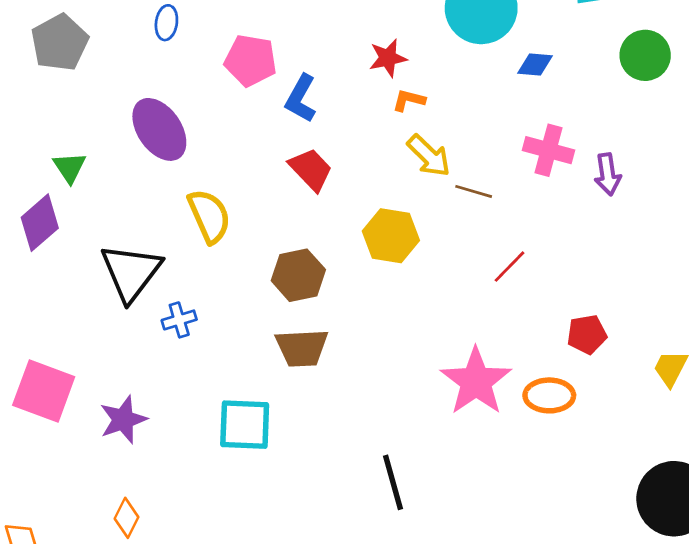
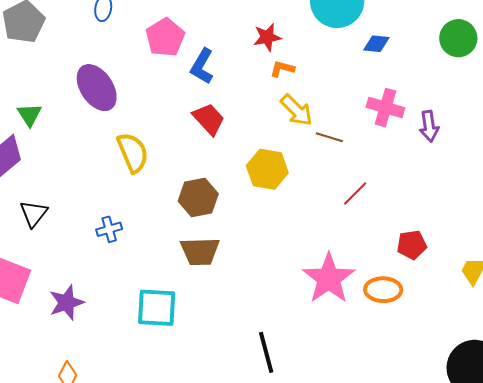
pink pentagon: (250, 60) -> (165, 37), turned 30
black triangle: (131, 272) -> (34, 214), moved, size x0.6

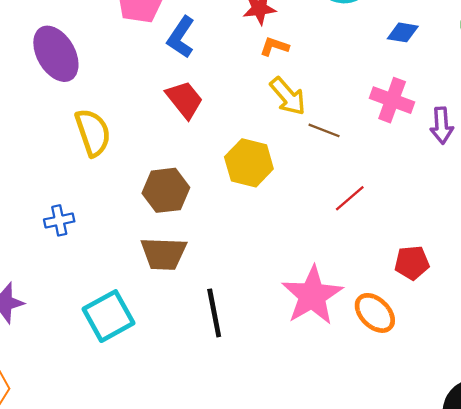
blue diamond: (376, 44) -> (403, 32), moved
orange ellipse: (383, 290) -> (375, 313), turned 39
cyan square: (157, 308) -> (108, 316), turned -36
black line: (266, 352) -> (214, 313), moved

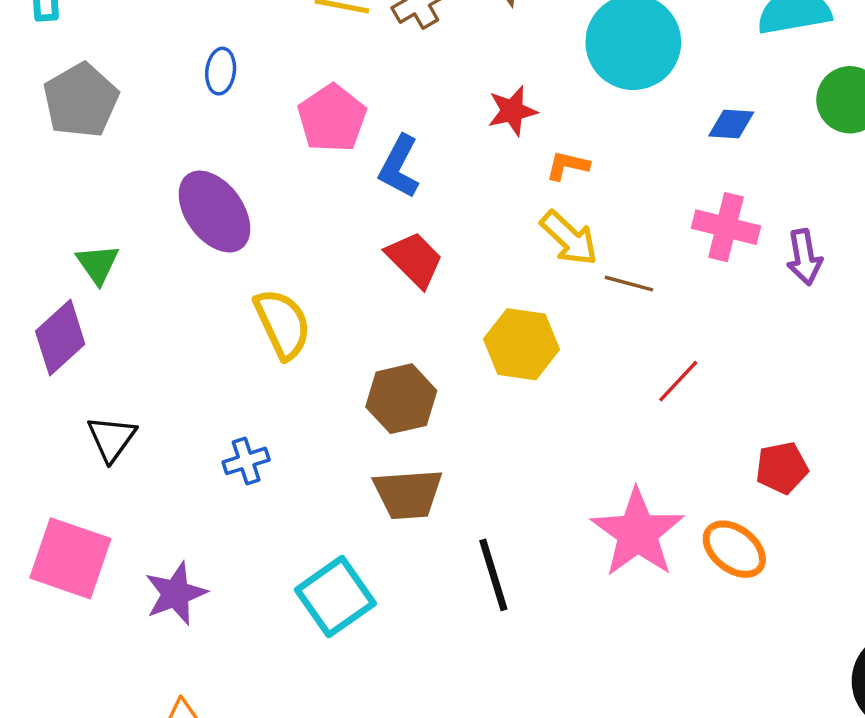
orange L-shape: (274, 47) -> (567, 166), moved

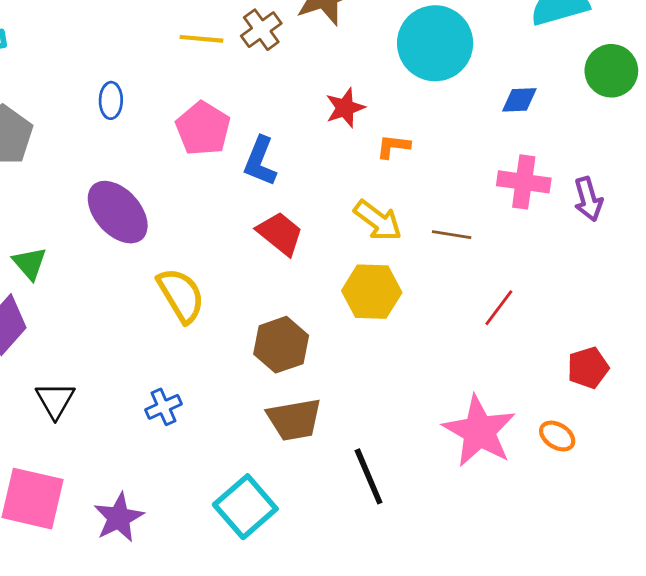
yellow arrow: (569, 238) -> (378, 221), moved
orange ellipse: (734, 549) -> (557, 436), size x0.7

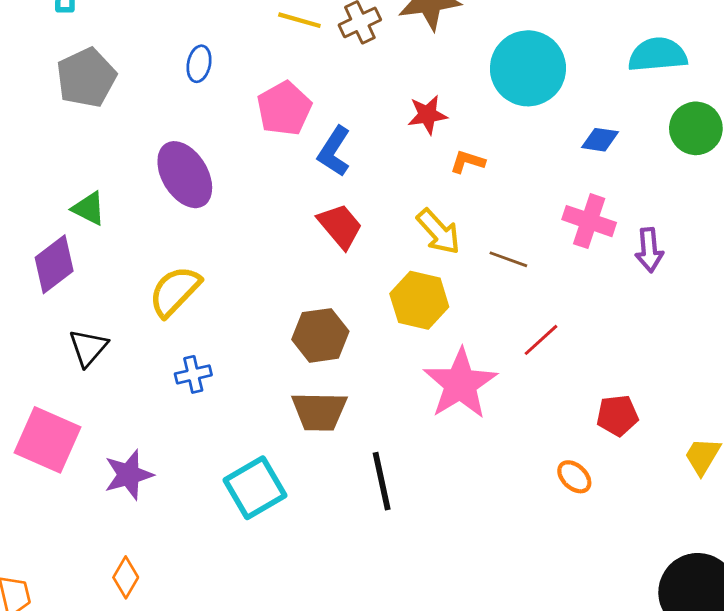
green triangle: (30, 263) -> (89, 208), turned -33
yellow semicircle: (181, 295) -> (175, 291), moved, turned -116
pink star: (479, 431) -> (460, 384), moved

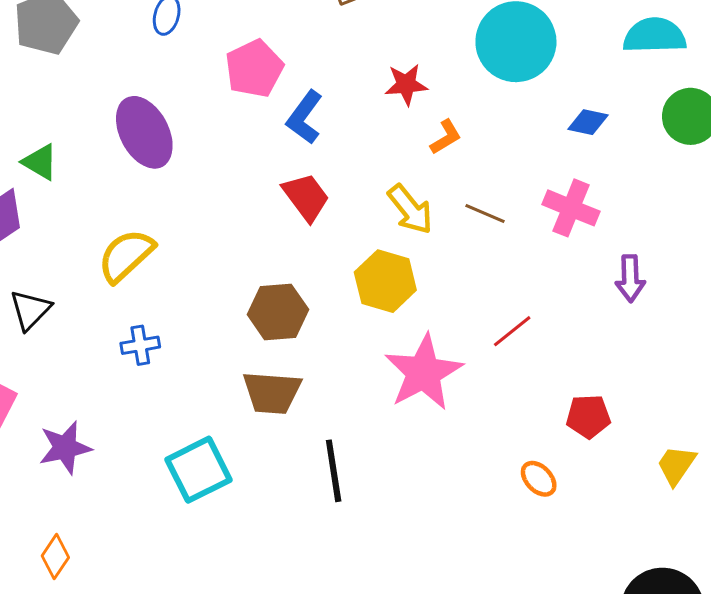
orange L-shape: (468, 162) -> (446, 137), turned 128
purple arrow: (649, 250) -> (630, 278), moved
brown line: (508, 259) -> (485, 213), moved

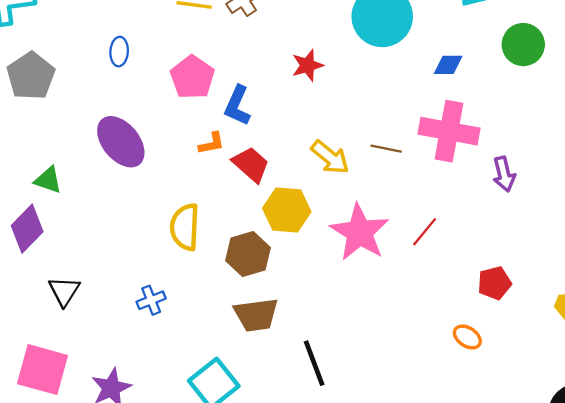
orange L-shape: (446, 137) -> (211, 143), moved, turned 32
pink cross: (571, 208) -> (449, 131), size x1.4
yellow semicircle: (126, 256) -> (185, 227), moved, turned -33
yellow hexagon: (385, 281) -> (287, 210), moved
pink star: (424, 373) -> (360, 232), moved

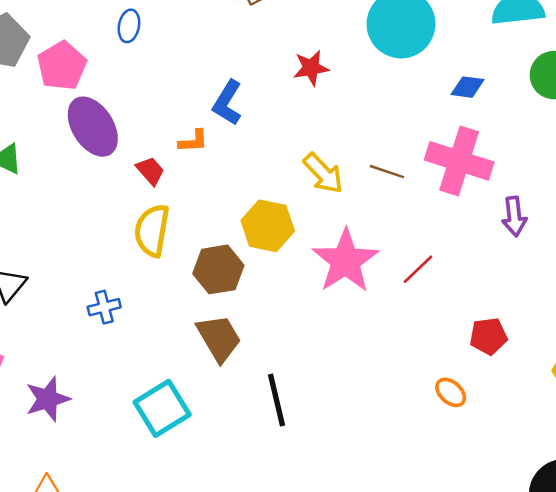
blue ellipse: (119, 52) -> (129, 26), moved
pink pentagon: (192, 77) -> (62, 66), moved
red trapezoid: (251, 164) -> (150, 171), moved, size x0.7
brown trapezoid: (256, 315) -> (219, 338), turned -120

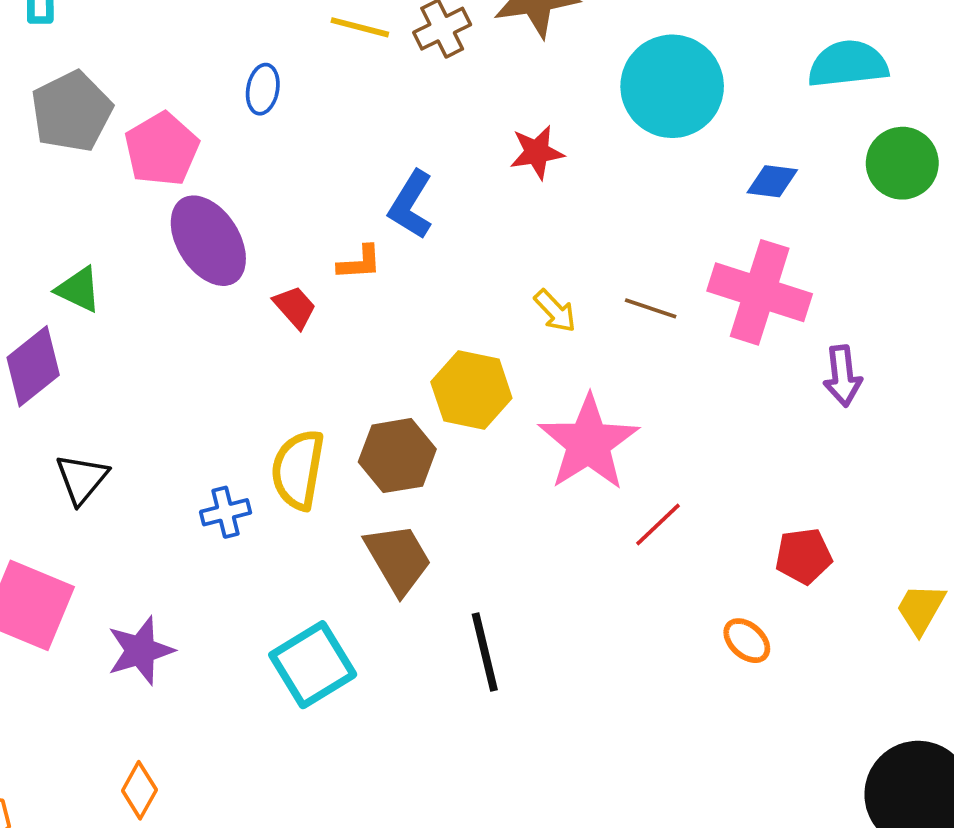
yellow arrow: (323, 173) -> (555, 311), size x0.7
yellow semicircle: (152, 230) -> (298, 470), moved
red line: (418, 269) -> (658, 525), moved

